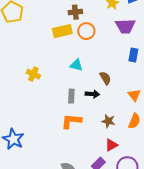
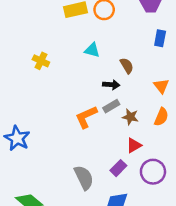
gray rectangle: (71, 96) -> (111, 106), moved, turned 56
orange L-shape: (71, 121) -> (86, 117), turned -30

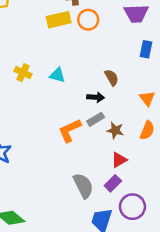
cyan triangle: (92, 50) -> (57, 75), moved
purple rectangle: (118, 168) -> (113, 183), moved
purple circle: (153, 172) -> (132, 207), moved
gray semicircle: (84, 178) -> (83, 186), moved

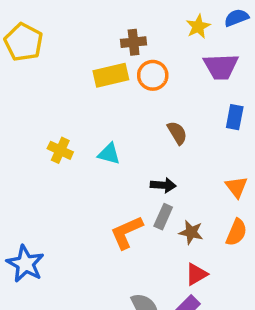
brown semicircle: (112, 78) -> (177, 133), moved
gray rectangle: (96, 119) -> (163, 217), turned -35

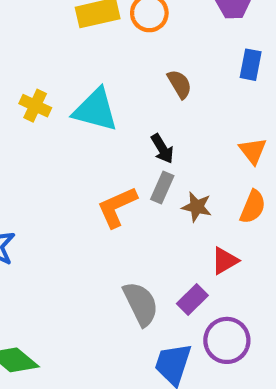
cyan triangle: (109, 154) -> (95, 110), size x1.6
black arrow: (163, 185) -> (162, 149), turned 55
red triangle: (196, 274) -> (225, 261), moved

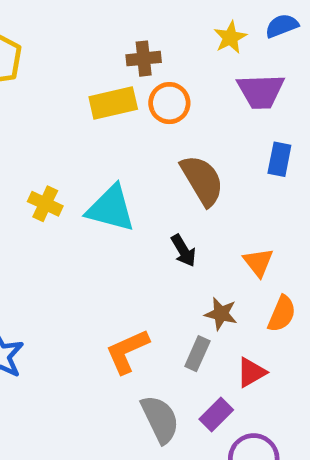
brown semicircle: (179, 84) -> (202, 180), size x1.6
orange triangle: (253, 151) -> (258, 262), moved
gray rectangle: (162, 187) -> (197, 354), moved
orange L-shape: (117, 207) -> (127, 351), moved

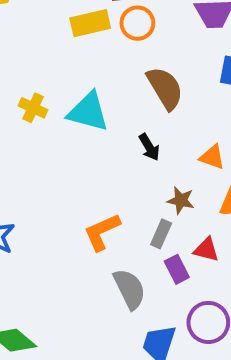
orange triangle: (258, 262) -> (212, 157), turned -32
red triangle: (251, 372) -> (206, 250), turned 44
purple rectangle: (216, 414) -> (177, 269), moved, turned -72

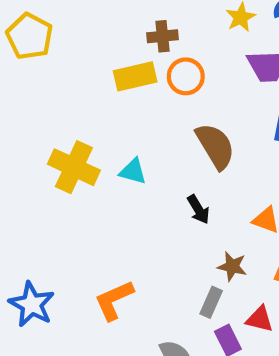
yellow cross: (33, 108) -> (74, 167), size x1.6
cyan triangle: (88, 112) -> (133, 171), size x0.6
orange L-shape: (102, 232) -> (114, 300), moved

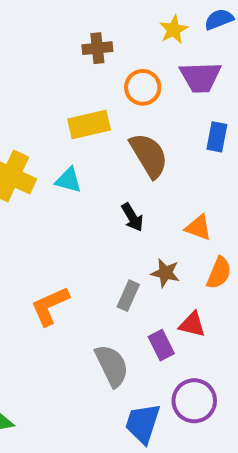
yellow rectangle: (135, 76) -> (89, 124), moved
orange circle: (186, 76) -> (143, 87), moved
gray rectangle: (211, 302) -> (128, 296), moved

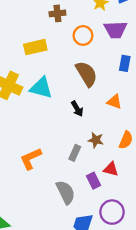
yellow rectangle: (89, 124) -> (35, 47), moved
cyan triangle: (68, 180) -> (41, 88), size x1.5
orange triangle: (198, 228) -> (114, 102), moved

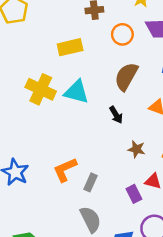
brown semicircle: (86, 74) -> (126, 77), turned -120
gray rectangle: (75, 153) -> (90, 182), moved
gray semicircle: (66, 192) -> (90, 219), moved

